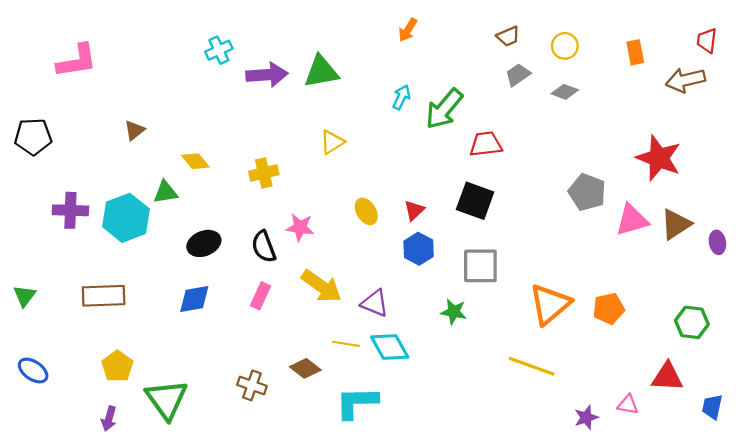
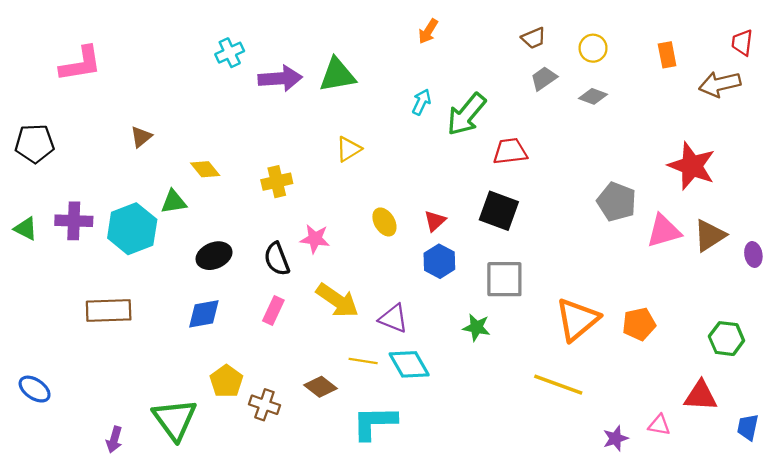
green triangle: (25, 296) -> (26, 229), moved, turned -40
yellow pentagon: (117, 366) -> (226, 381), moved

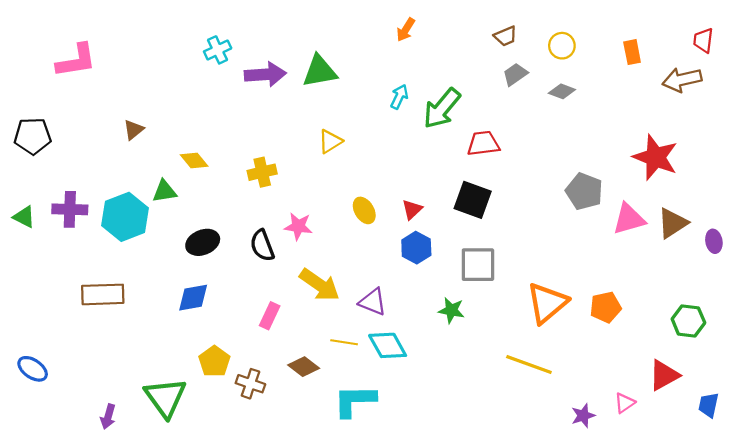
pink rectangle: (273, 311) -> (270, 316), moved
red triangle: (701, 396) -> (664, 375), turned -32
pink triangle: (659, 425) -> (625, 403), turned -45

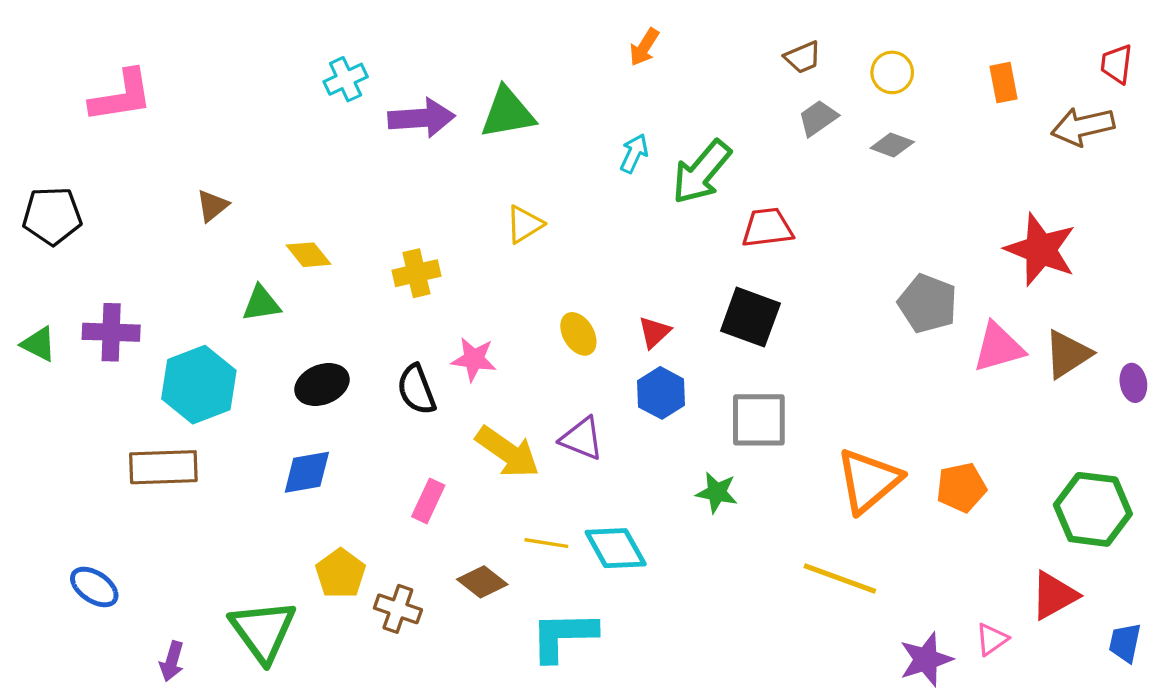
cyan hexagon: (125, 217) -> (199, 385), moved
purple triangle: (373, 302) -> (582, 439), moved
green hexagon: (688, 321) -> (1093, 509), size x1.4
blue ellipse: (33, 369) -> (94, 587), moved
purple star: (583, 416) -> (926, 659), size x1.4

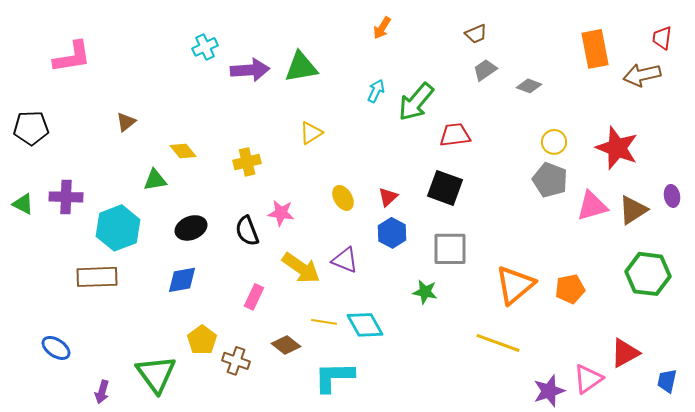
yellow circle: (892, 72) -> (554, 142), moved
orange rectangle: (1004, 83) -> (595, 49), size x1.6
purple ellipse: (1133, 383) -> (672, 196), moved
green hexagon: (1093, 509) -> (648, 274), moved
pink triangle: (992, 639) -> (588, 379), size x1.5

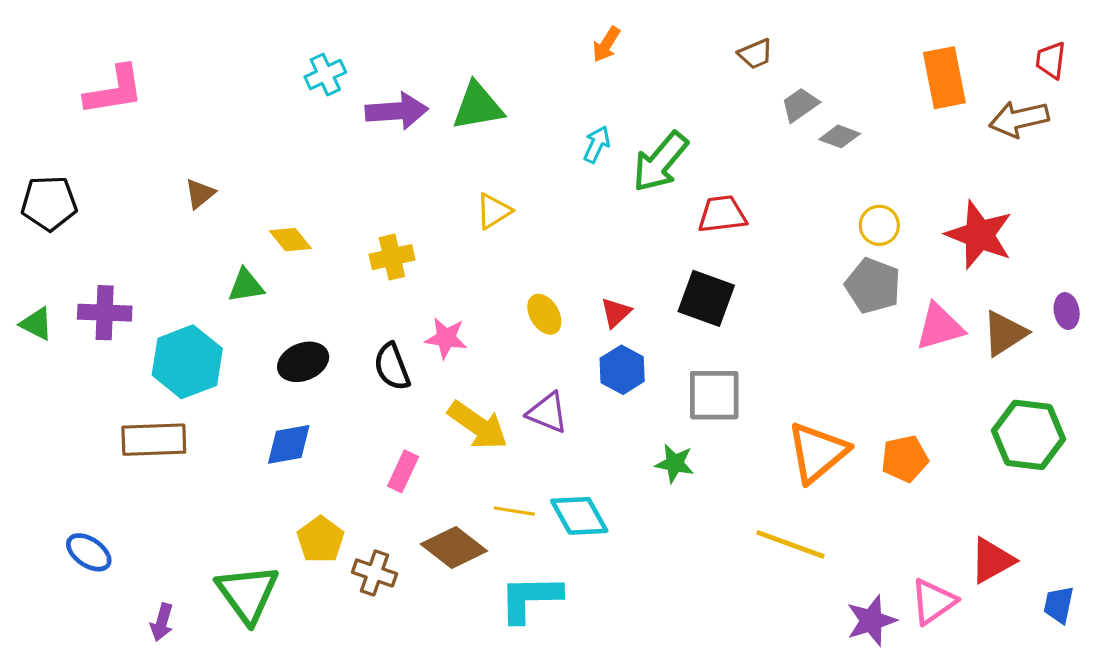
gray trapezoid: (485, 70) -> (800, 105), moved
brown diamond: (286, 345) -> (454, 548), size x1.4

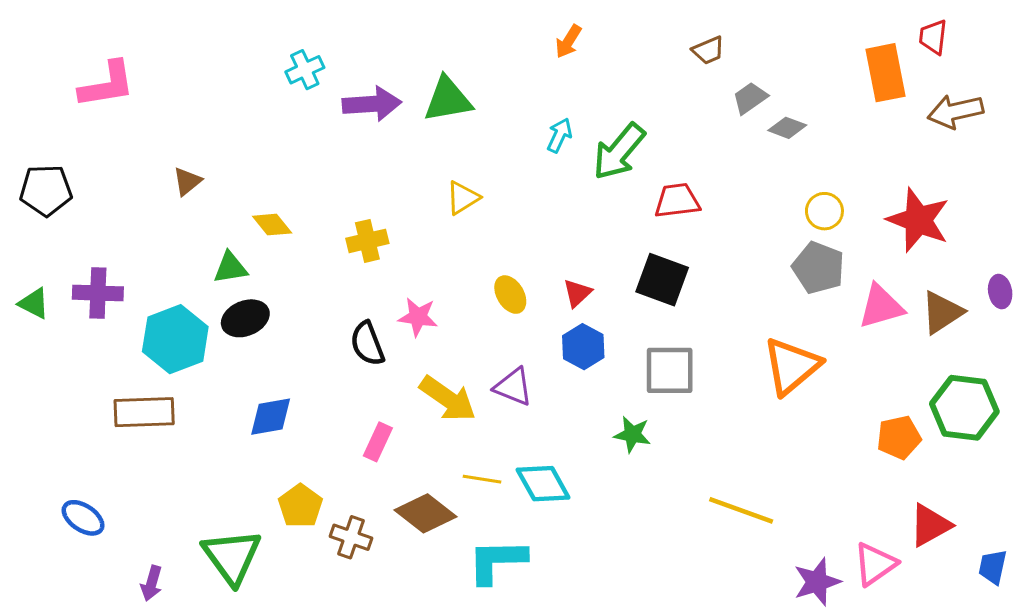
red trapezoid: (1051, 60) -> (933, 37), moved
black ellipse: (303, 362) -> (245, 318), moved
orange triangle: (817, 452) -> (792, 366), moved
orange pentagon: (905, 459) -> (899, 437), moved

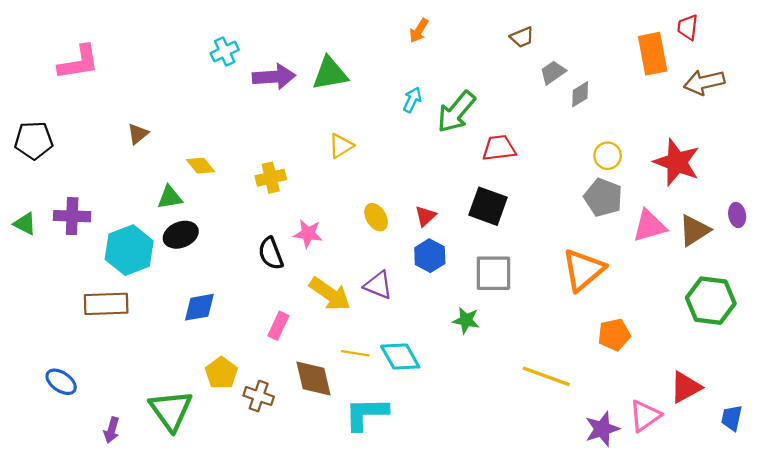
gray diamond: (787, 128) -> (580, 94), turned -52
orange pentagon: (899, 437) -> (614, 335), moved
brown diamond: (425, 513) -> (314, 378), turned 39

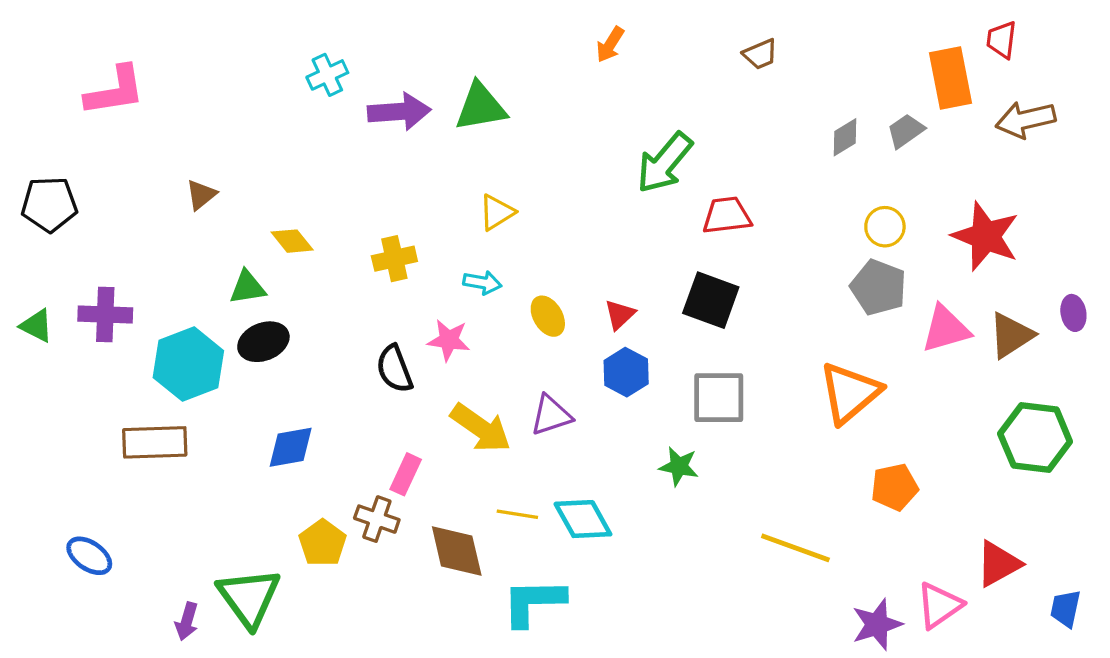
gray trapezoid: (553, 72) -> (906, 131), moved
cyan arrow: (412, 100) -> (482, 283), moved, turned 75
purple triangle: (378, 285) -> (551, 415), turned -40
brown cross: (259, 396) -> (377, 519), moved
purple arrow: (112, 430) -> (187, 621), moved

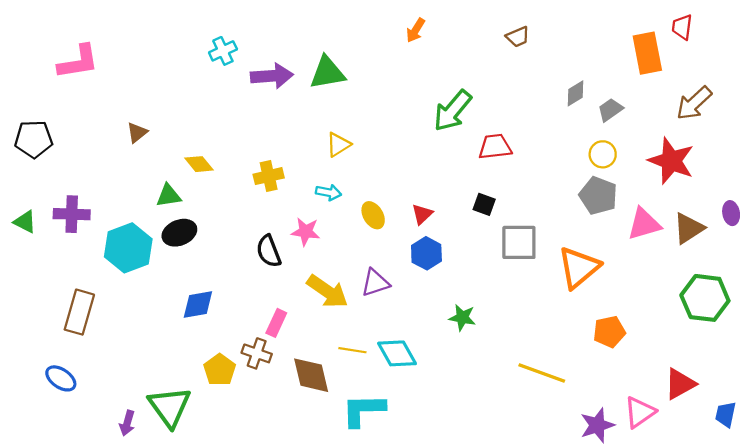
brown arrow: (1026, 120) -> (694, 103), moved, turned -30
gray trapezoid: (906, 131) -> (610, 110), moved
black square: (711, 300) -> (484, 204), size x0.6
gray square: (719, 398) -> (519, 242), moved
brown rectangle: (155, 442) -> (79, 312), moved, turned -72

